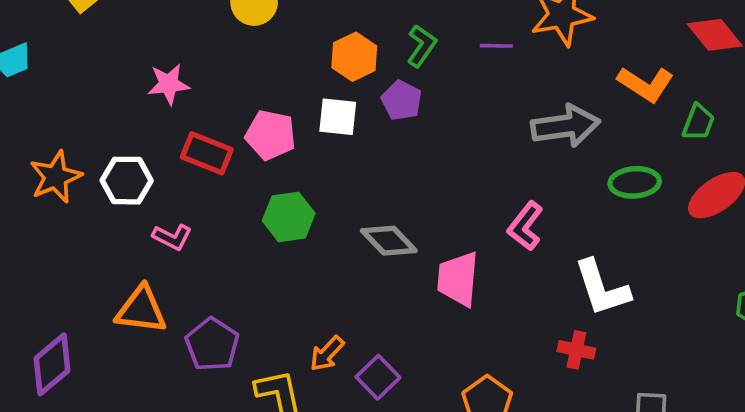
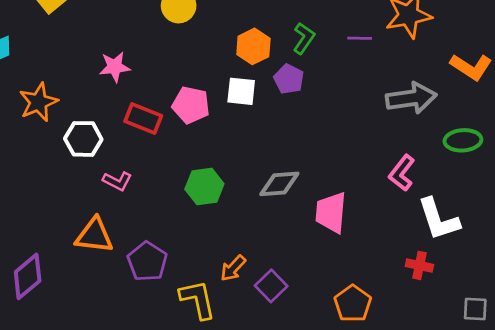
orange star: (56, 177) -> (38, 102), moved
green hexagon: (289, 217) -> (204, 187), moved
pink L-shape: (525, 226) -> (402, 173), moved
gray diamond: (389, 241) -> (279, 184), turned -51

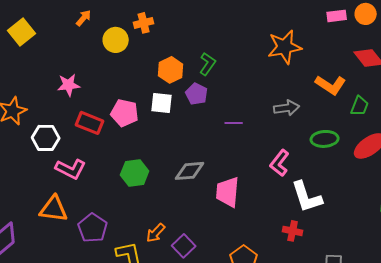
purple line: (360, 38) -> (234, 123), moved
gray arrow: (411, 98) -> (287, 108), size x0.7
pink L-shape: (117, 181) -> (71, 169), size x1.4

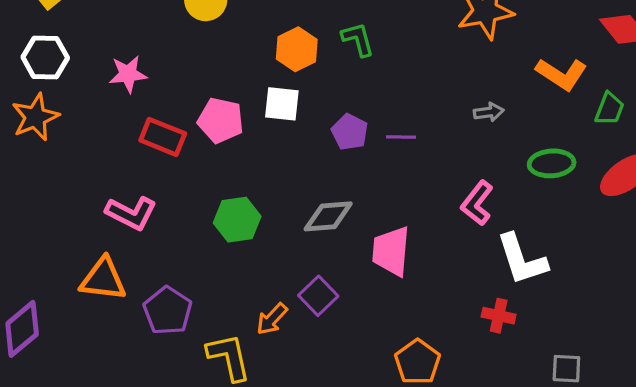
green L-shape: (208, 64) -> (358, 39), turned -50
purple pentagon: (197, 94) -> (350, 132), moved
gray arrow: (287, 108) -> (489, 112), size x0.7
white hexagon: (46, 138) -> (45, 58), moved
purple square: (184, 246) -> (318, 296), moved

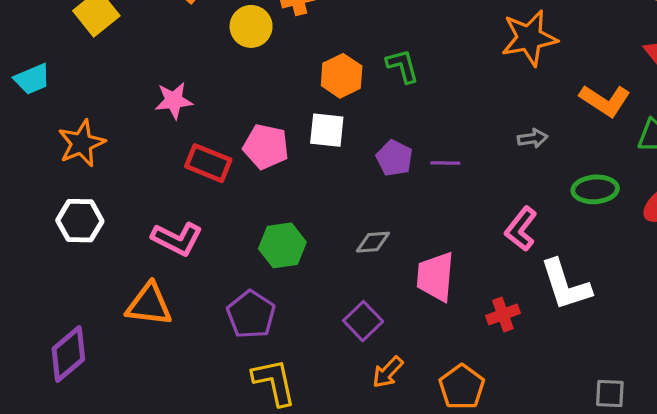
white hexagon: (45, 58) -> (80, 221), moved
gray diamond: (328, 216) -> (373, 242), size x0.7
purple pentagon: (168, 311) -> (251, 314), moved
red cross: (499, 316) -> (503, 314), moved, turned -32
orange arrow: (272, 319) -> (388, 372), moved

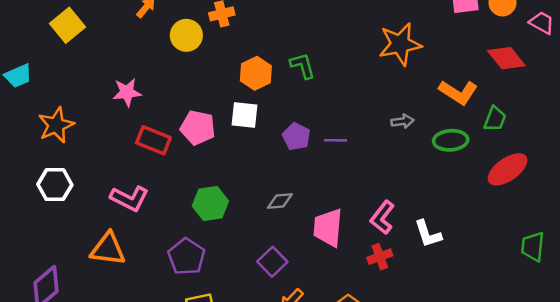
green ellipse: (595, 189) -> (451, 140), moved
pink L-shape: (521, 229) -> (382, 217), moved
white L-shape: (565, 285) -> (428, 234), size x0.7

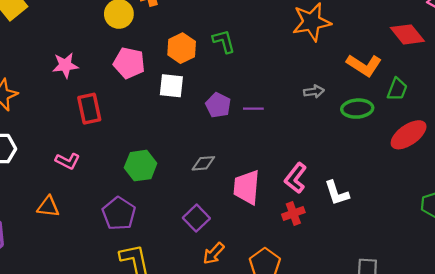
pink pentagon: (198, 128) -> (129, 63), moved
red rectangle: (153, 140) -> (89, 109), turned 56
pink L-shape: (129, 198) -> (68, 161), size x0.7
orange triangle: (108, 249) -> (48, 207), size x0.7

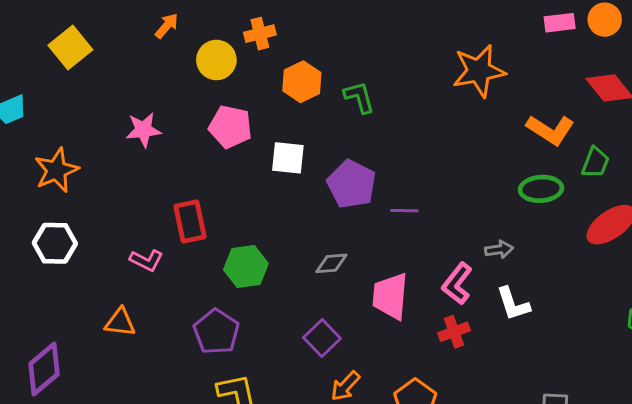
orange hexagon: (182, 48) -> (302, 82), moved
gray arrow: (314, 91) -> (499, 249), moved
purple pentagon: (218, 105) -> (352, 184), size x1.4
red rectangle: (89, 109) -> (190, 221), moved
purple line: (253, 109) -> (404, 211), moved

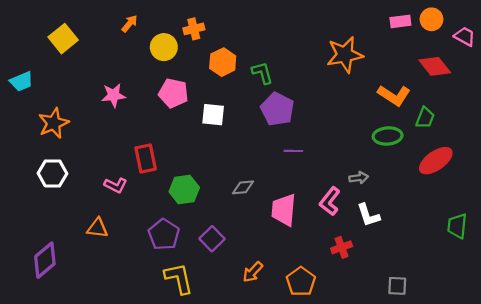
purple pentagon: (352, 184) -> (277, 109), moved
red cross: (454, 332) -> (342, 247), moved
purple square: (322, 338) -> (212, 239), moved

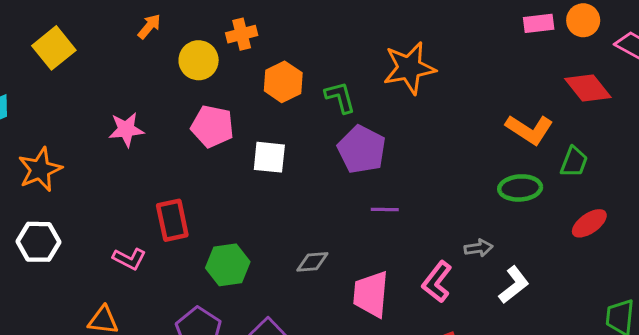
orange star: (345, 55) -> (409, 68), moved
red ellipse: (436, 161) -> (589, 223), size x0.7
white L-shape: (368, 215) -> (514, 285), moved, turned -110

